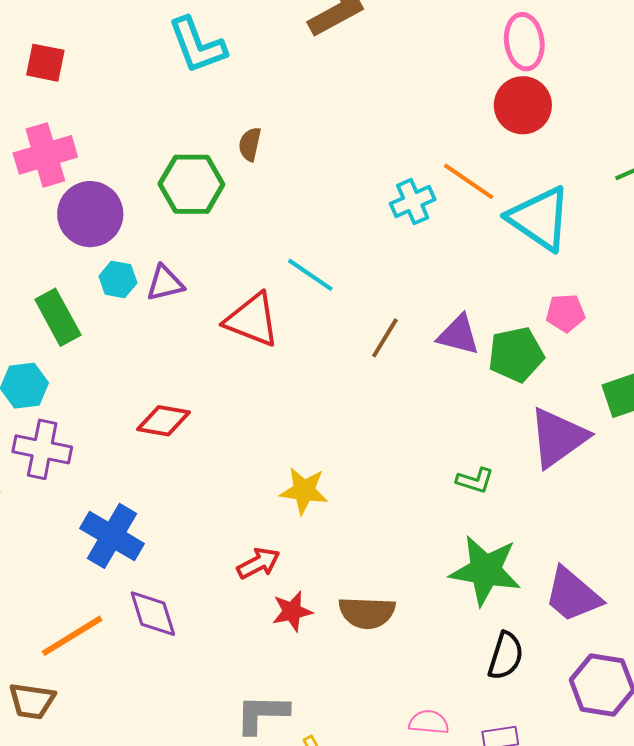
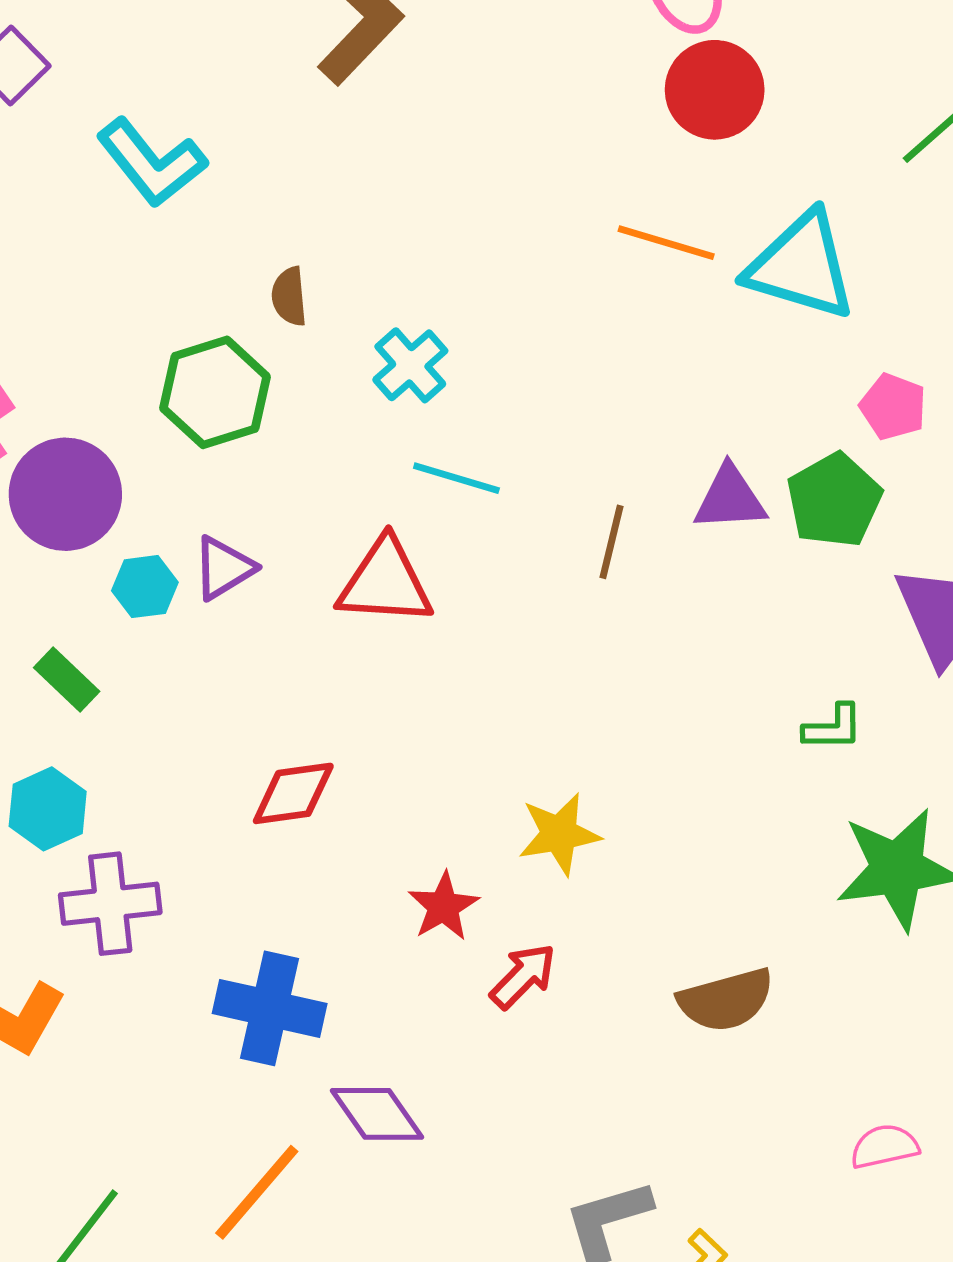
cyan cross: (413, 202) -> (410, 365), moved
pink pentagon: (565, 313) -> (893, 407), turned -30
green rectangle: (58, 317) -> (67, 680), size x0.7
red star: (292, 611) -> (443, 906), moved

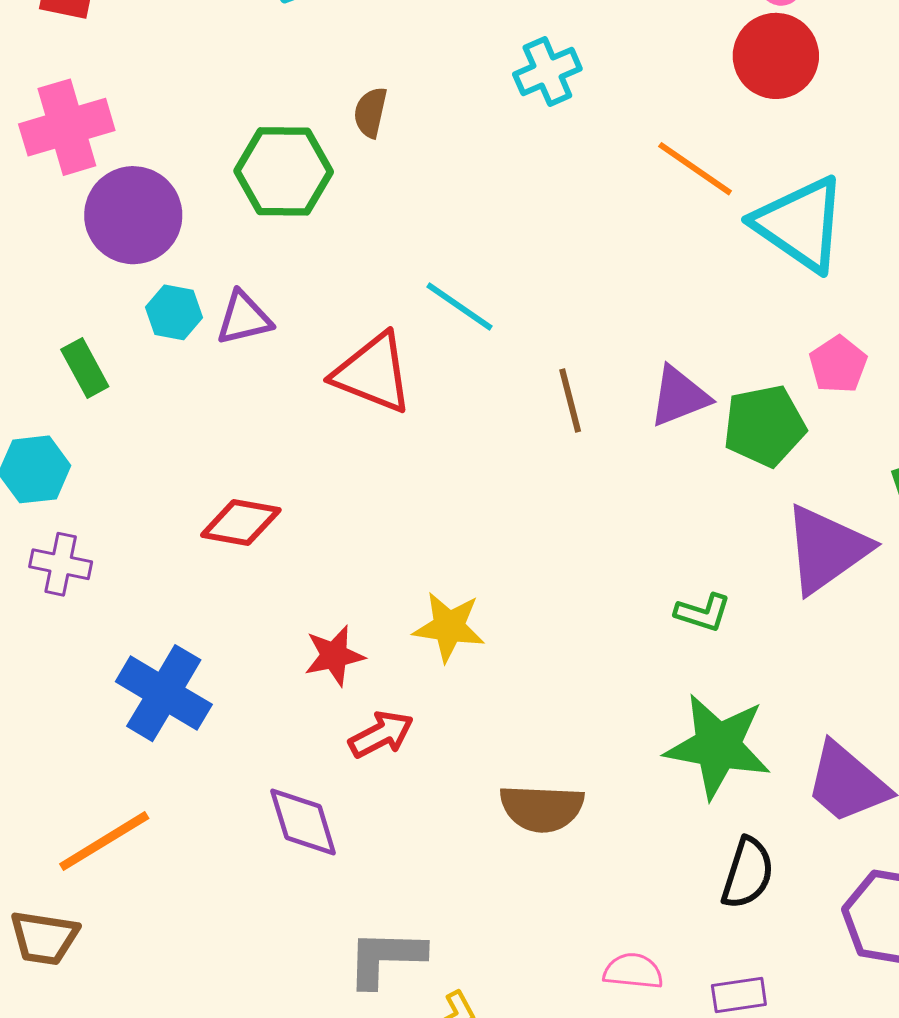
cyan cross: (410, 365) -> (547, 71), moved
purple triangle: (730, 498) -> (679, 396), turned -36
brown line: (612, 542) -> (570, 400), turned -46
purple cross: (110, 904) -> (61, 564), size x0.7
purple diamond: (377, 1114) -> (303, 822), moved

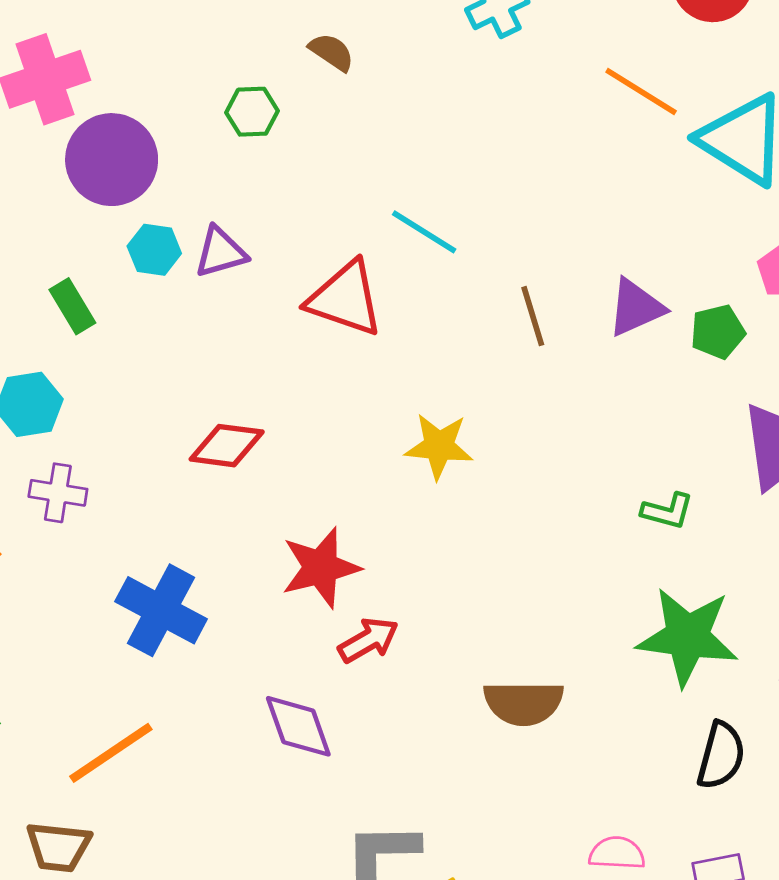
brown semicircle: (370, 112) -> (332, 52), turned 114
green hexagon: (284, 171) -> (252, 112), size x0.6
green pentagon: (764, 426) -> (718, 332), size x0.7
yellow star: (449, 627) -> (439, 446), moved
red star: (334, 656) -> (321, 568), size x1.4

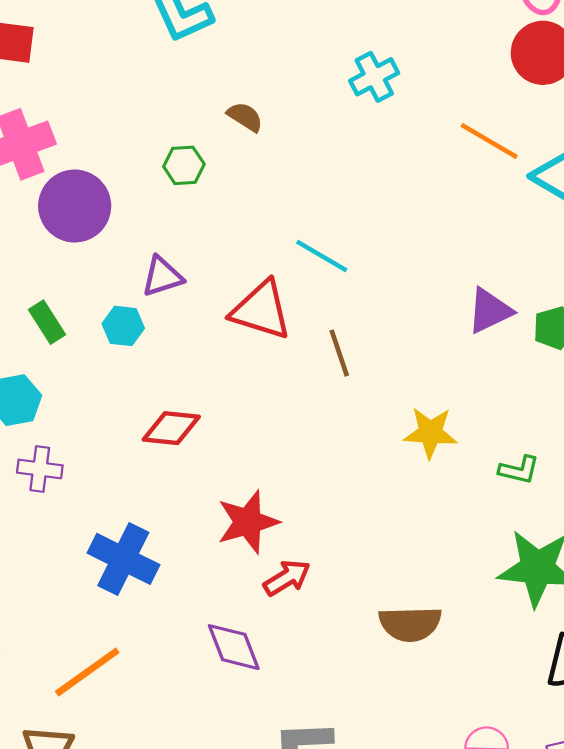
cyan hexagon: (154, 250) -> (123, 326), moved
brown line: (533, 316) -> (339, 353), moved
yellow star: (439, 446) -> (430, 433), moved

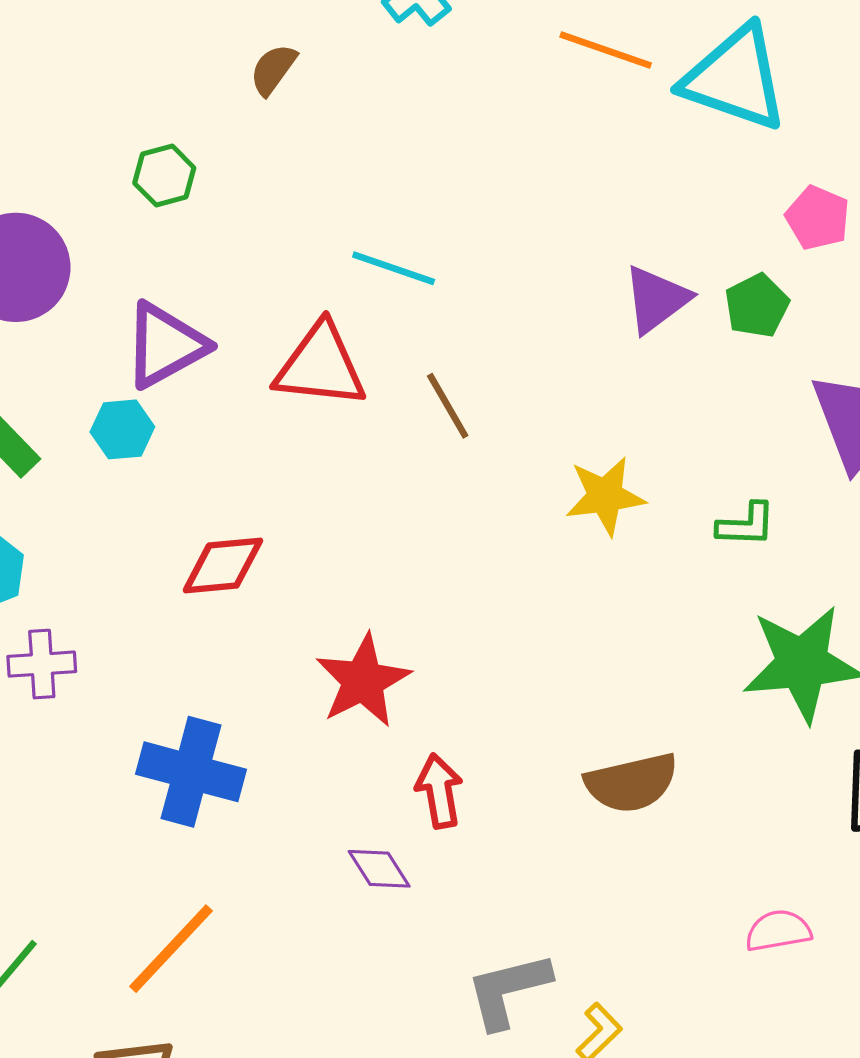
brown semicircle: (245, 117) -> (273, 69), moved, turned -75
purple triangle: (162, 276) -> (165, 345), size x1.4
red arrow: (287, 578) -> (439, 791), moved, turned -57
purple diamond: (234, 647) -> (379, 869), size x0.7

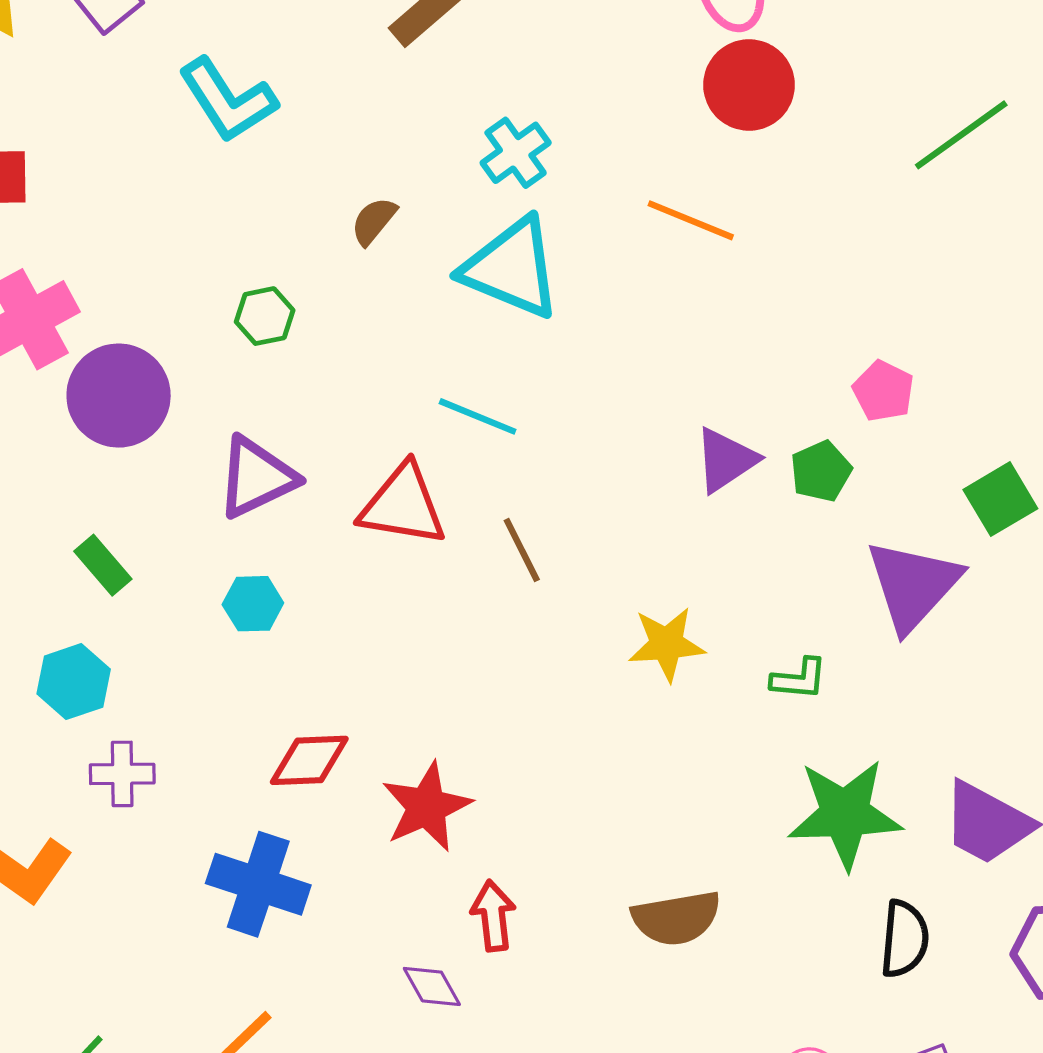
cyan triangle: (735, 78) -> (512, 268), moved
cyan hexagon: (122, 429) -> (253, 604), moved
red diamond: (223, 565) -> (309, 760), moved

